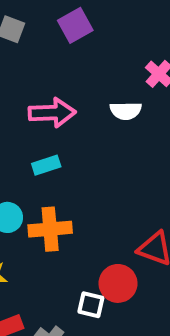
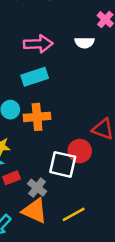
cyan rectangle: (46, 165) -> (35, 77), size x1.5
white square: (91, 305) -> (63, 164), size x1.6

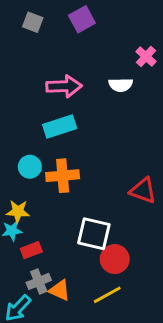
red circle: (80, 151) -> (115, 259), moved
gray cross: (37, 188) -> (39, 281), moved, turned 30
orange triangle: (35, 211) -> (60, 290), size x0.7

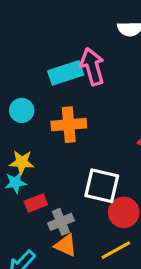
pink arrow: (64, 86) -> (92, 67), moved, turned -104
cyan circle: (30, 167) -> (22, 110), moved
gray cross: (39, 281) -> (61, 222), moved

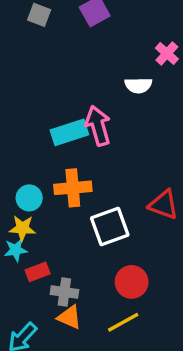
cyan circle: (22, 110) -> (29, 198), moved
white square: (102, 186) -> (110, 226), moved, turned -33
gray cross: (61, 222) -> (64, 292), turned 30

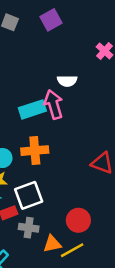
white semicircle: (138, 85) -> (67, 81), moved
white square: (110, 226) -> (29, 195), moved
orange triangle: (69, 317) -> (52, 244), moved, turned -36

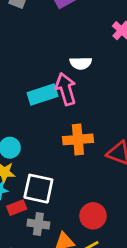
orange cross: (35, 151) -> (78, 139), moved
white square: (29, 195) -> (38, 189), turned 32

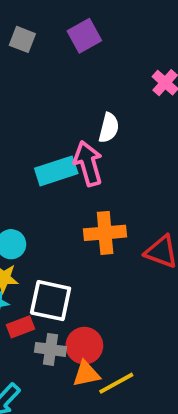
white semicircle: (81, 63) -> (109, 128), turned -75
red circle: (93, 216) -> (84, 346), moved

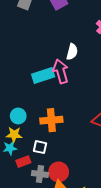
orange cross: (105, 233) -> (51, 120), moved
white square: (51, 301) -> (40, 147), size x0.6

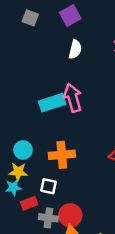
white semicircle: (72, 52) -> (75, 49), moved

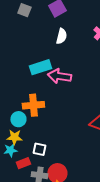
pink arrow: (73, 98) -> (59, 76), turned -65
cyan rectangle: (52, 103) -> (40, 67), moved
orange cross: (62, 155) -> (33, 105), moved

